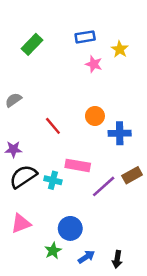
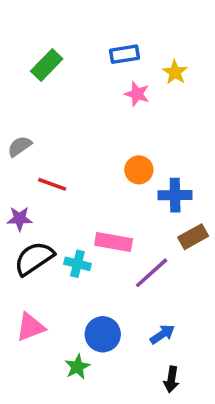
red line: (53, 126) -> (52, 184), moved, turned -30
brown rectangle: (132, 175) -> (193, 237), moved
blue arrow: (86, 257) -> (162, 334), moved

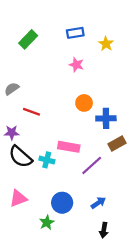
pink star: (137, 94) -> (76, 65), moved
black semicircle: (34, 258) -> (20, 157), turned -105

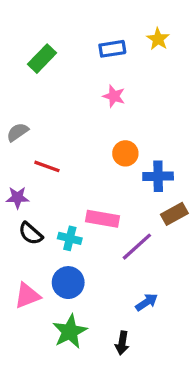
yellow star: (106, 44) -> (158, 39), moved
black semicircle: (20, 157) -> (31, 233), size x0.7
blue circle: (62, 203) -> (68, 283), moved
green star: (47, 222) -> (70, 332), size x1.5
black arrow: (104, 230) -> (122, 343), moved

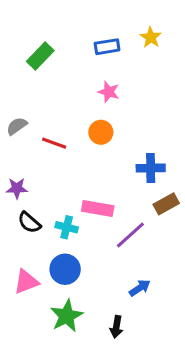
orange circle: (125, 153) -> (101, 132), moved
red line: (47, 166) -> (54, 143), moved

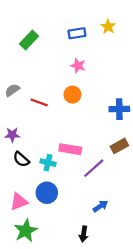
blue cross: (151, 168) -> (119, 109), moved
green star: (67, 316) -> (26, 231), moved

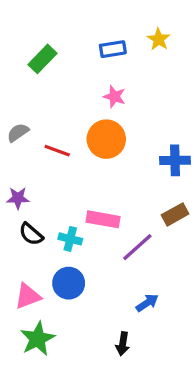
orange circle: (72, 95) -> (106, 139), size x1.5

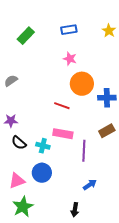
yellow star: (159, 39) -> (109, 31), moved
orange circle: (106, 139) -> (82, 84), moved
red line: (57, 151) -> (62, 106), moved
purple line: (137, 247) -> (84, 151), turned -45

